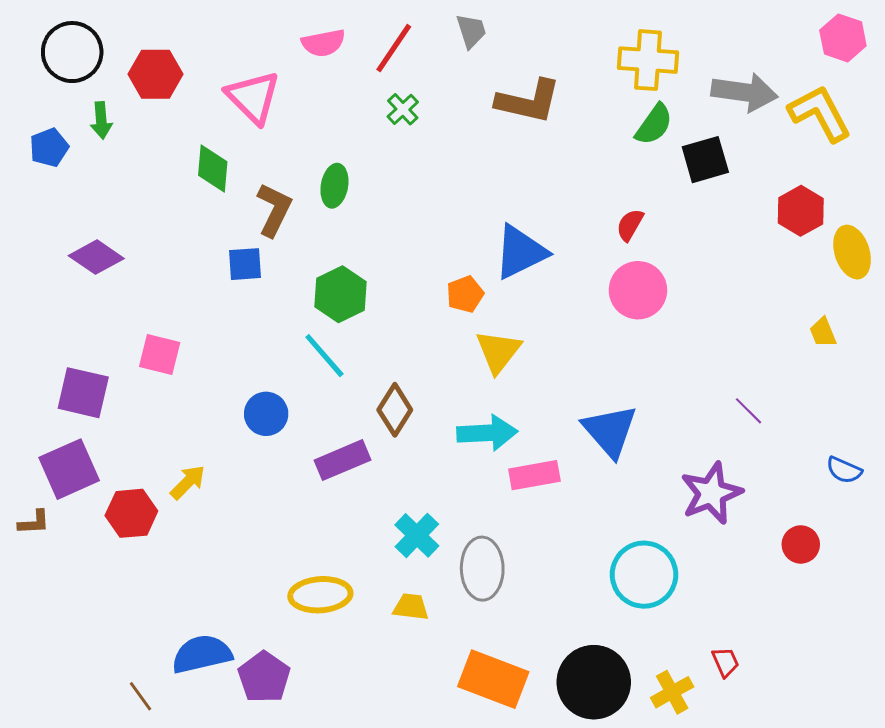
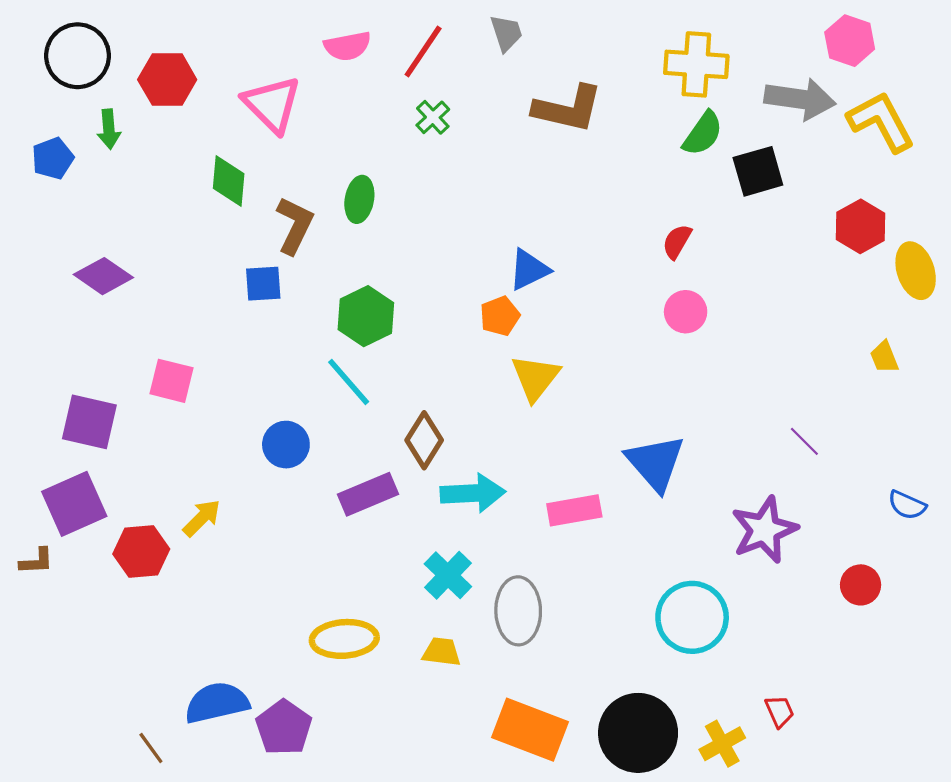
pink hexagon: (843, 38) -> (850, 41), moved
blue triangle: (520, 252) -> (529, 270), moved, size x0.7
pink circle: (638, 290) -> (686, 312), size x0.7
cyan arrow: (487, 433) -> (473, 493), moved

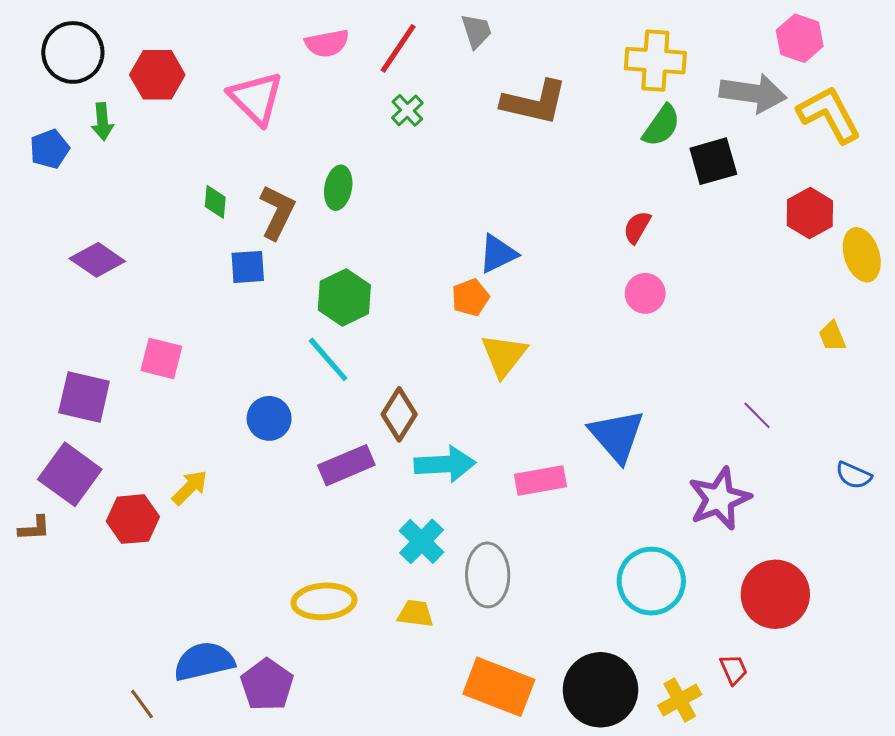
green diamond: (229, 181) -> (215, 202), moved, size x0.7
purple square: (74, 504) -> (70, 474), turned -30
red circle: (861, 585) -> (775, 594), moved, size x1.8

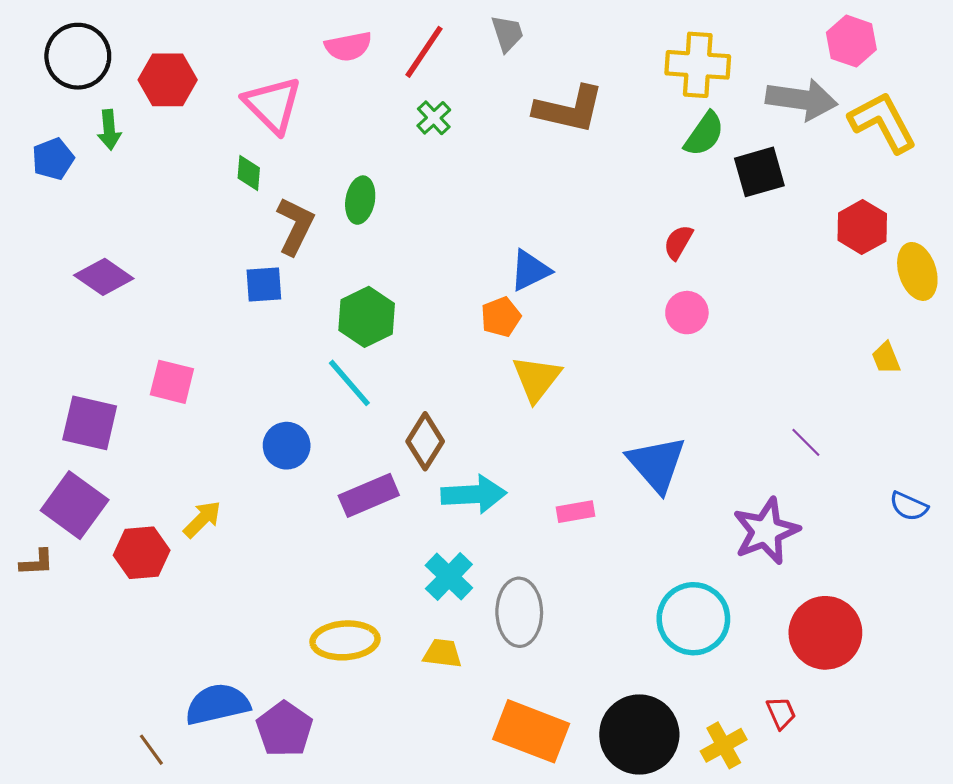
green diamond: (215, 202) -> (249, 173), moved
pink rectangle: (540, 480) -> (575, 512), size x0.7

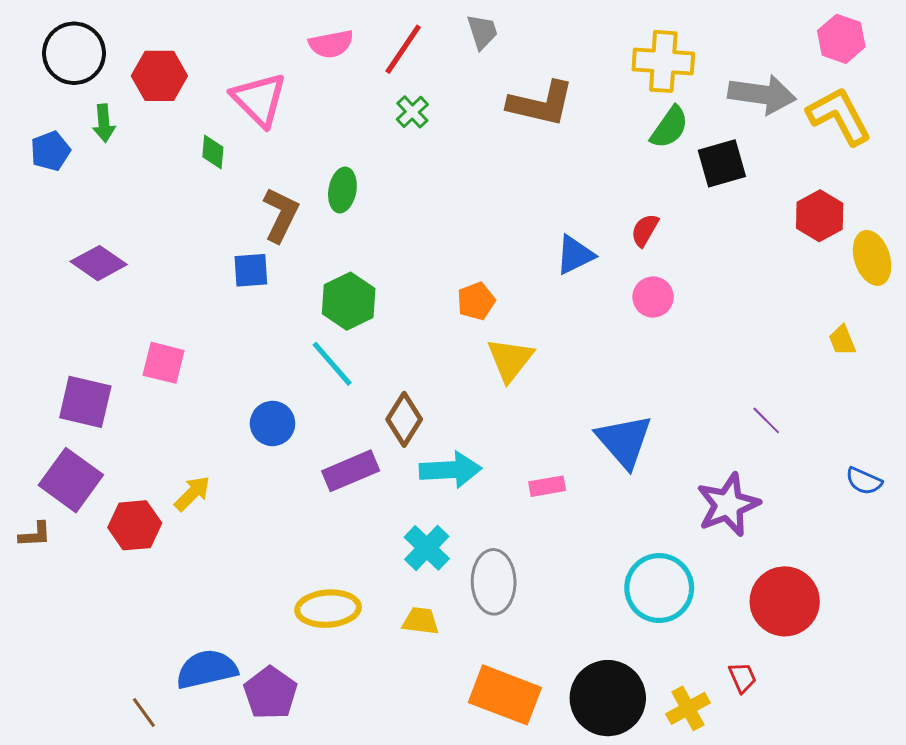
pink hexagon: (851, 41) -> (841, 39), moved
green diamond: (249, 173) -> (213, 152), moved
blue triangle: (530, 270) -> (575, 255), moved

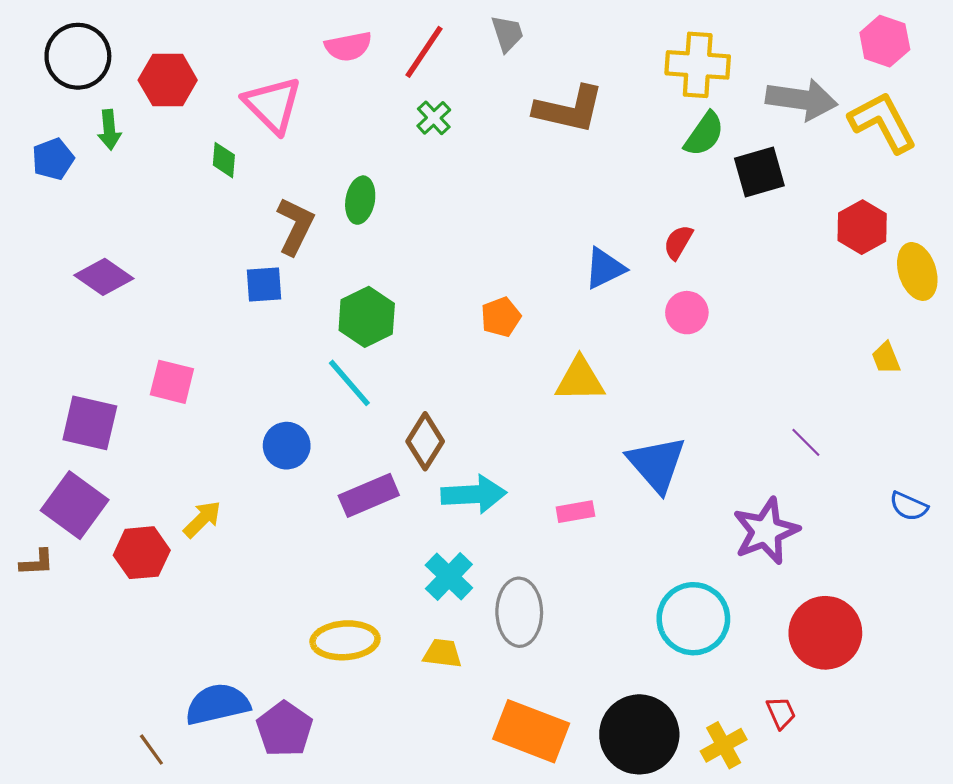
yellow triangle: (510, 360) -> (580, 380), moved, turned 51

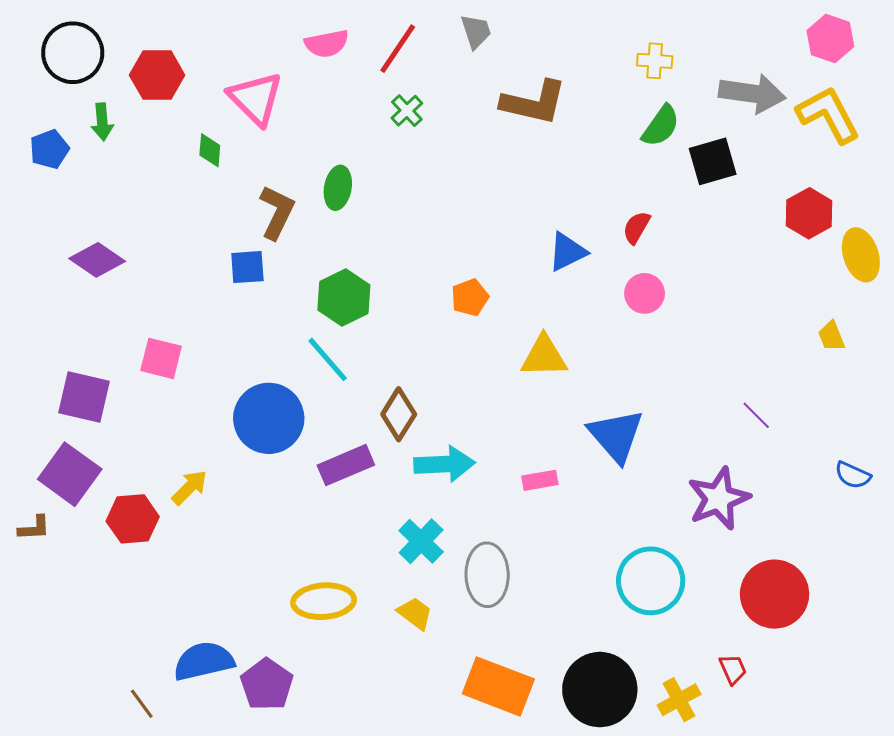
yellow cross: (698, 65) -> (655, 61), size x0.6
blue circle: (287, 446) -> (269, 418), size x1.6
yellow trapezoid: (442, 653) -> (415, 613), turned 30

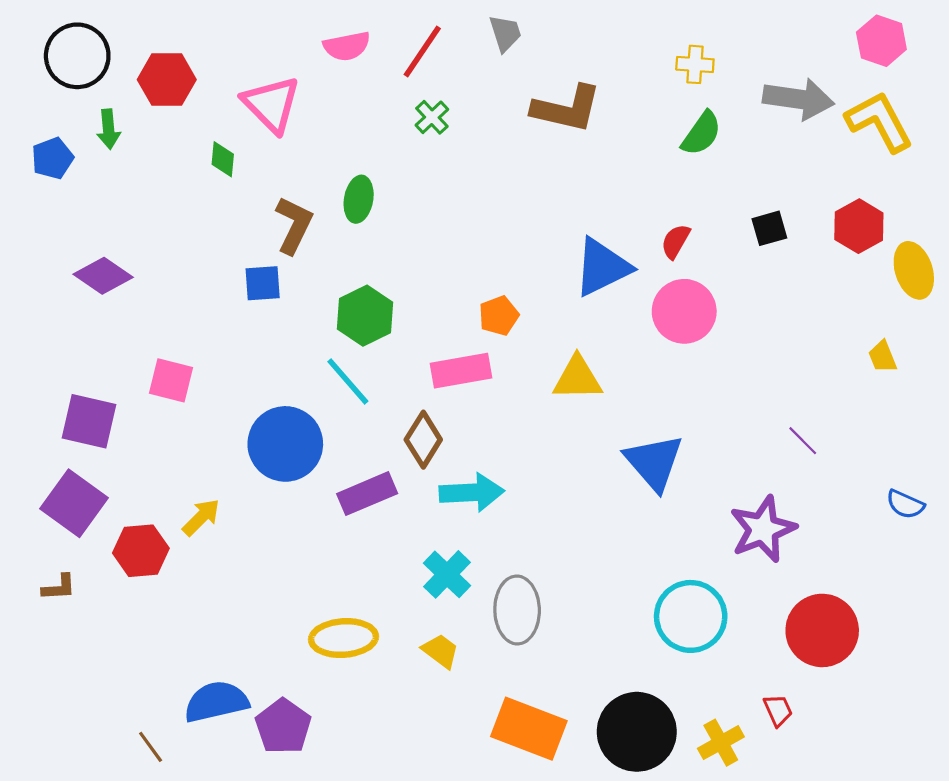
black square: (713, 161) -> (769, 228), moved, size x0.7
blue triangle: (567, 252) -> (602, 267), size x1.4
pink circle: (645, 293) -> (684, 311), size x1.5
pink rectangle: (540, 480) -> (461, 371), moved, size x1.6
brown L-shape: (34, 528) -> (59, 587), moved

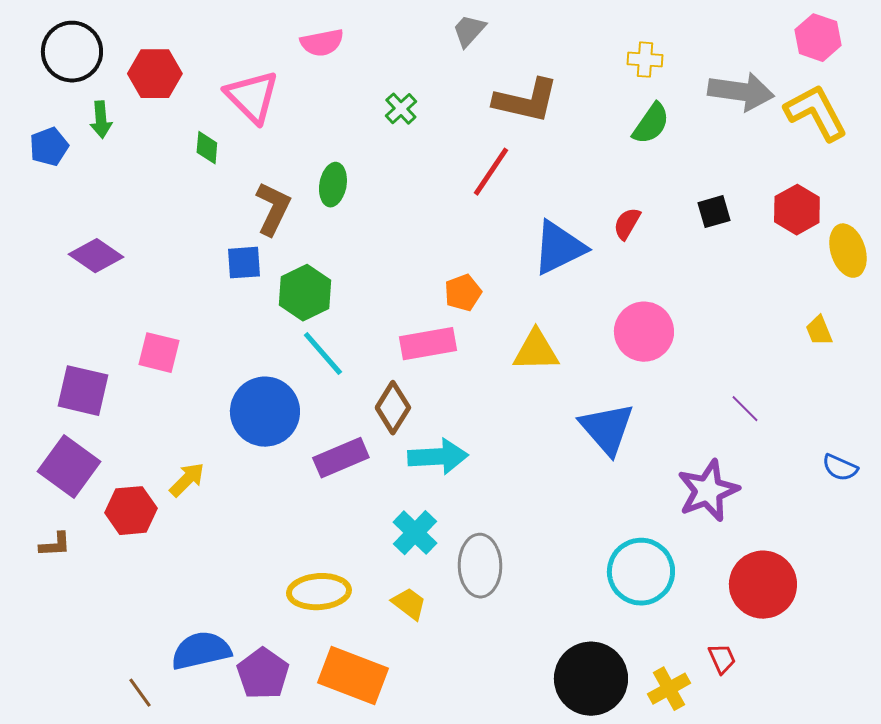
gray trapezoid: (505, 33) -> (469, 31), turned -120
red line: (422, 52) -> (491, 172), moved
pink circle: (684, 311) -> (644, 332), moved
green hexagon: (365, 316) -> (305, 293), moved
orange rectangle: (529, 729) -> (353, 676), moved

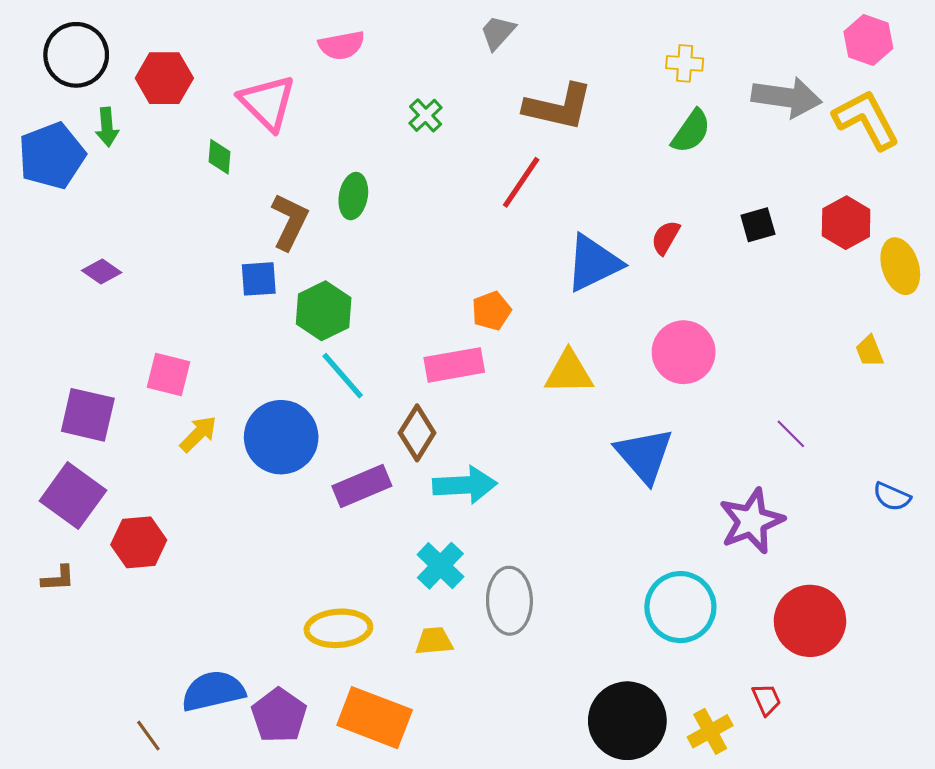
blue pentagon: (49, 147) -> (52, 156), size x1.6
purple diamond: (96, 256) -> (102, 271), size x0.7
yellow arrow: (187, 480) -> (198, 434), moved
yellow trapezoid: (409, 604) -> (434, 641), turned -42

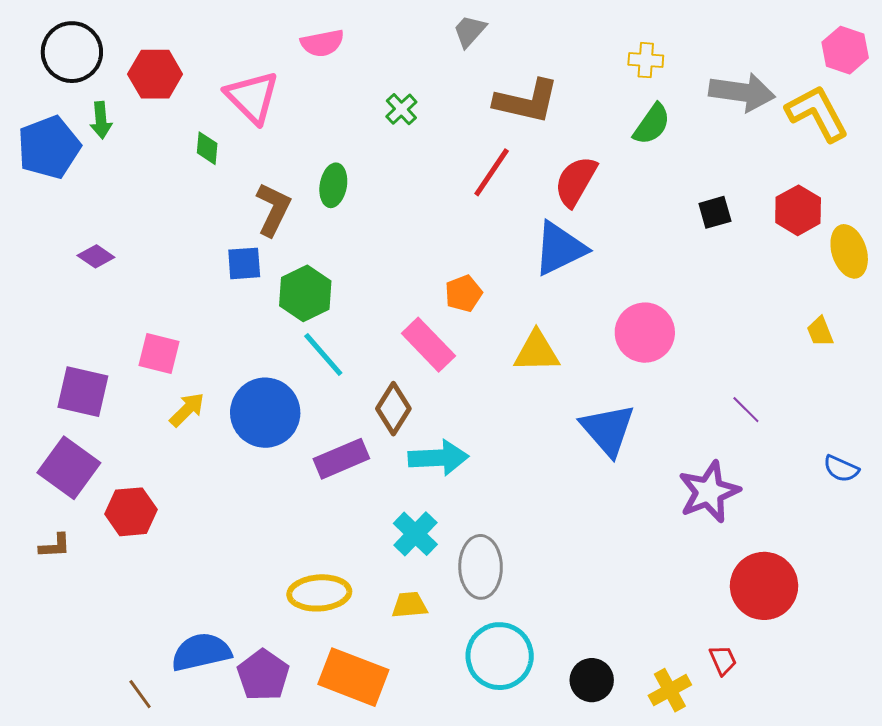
pink hexagon: (868, 40) -> (845, 50), moved
red semicircle: (666, 237) -> (576, 181), moved, size x1.6
pink rectangle: (454, 365) -> (428, 345), turned 56
cyan circle: (680, 607) -> (500, 656), moved
black circle: (627, 721) -> (592, 680), size x0.6

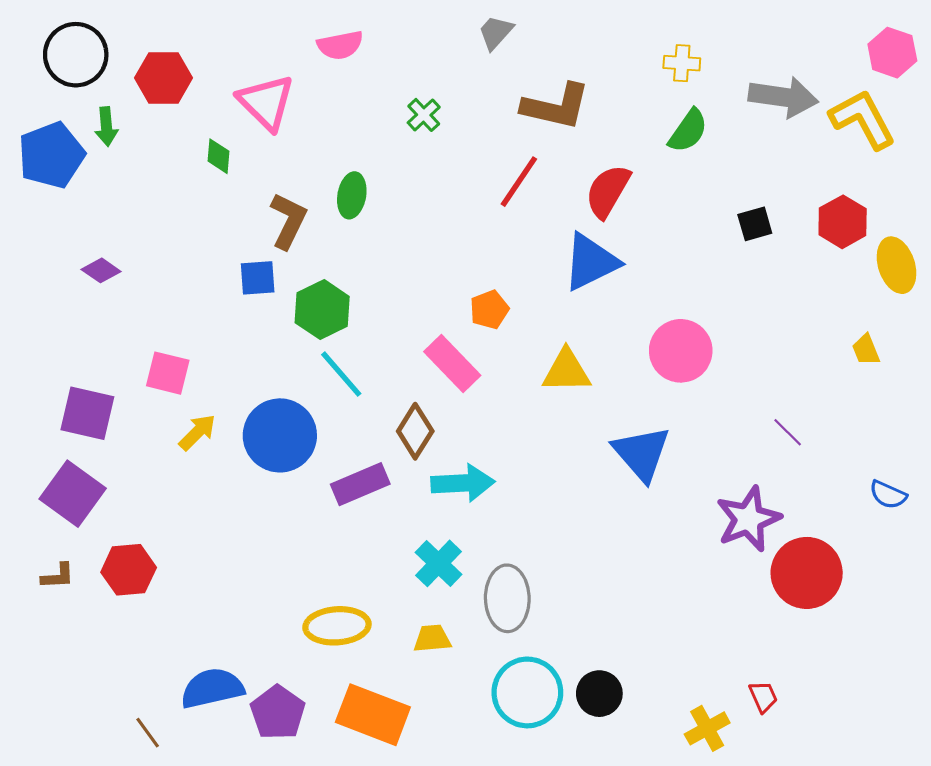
red hexagon: (131, 512) -> (129, 570), moved
red circle: (764, 586) -> (807, 573), moved
black circle: (592, 680) -> (599, 694), moved

